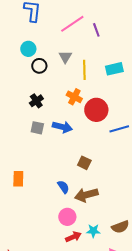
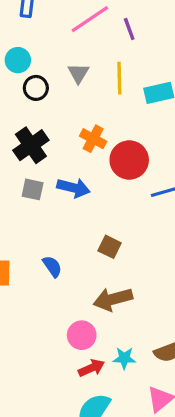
yellow line: (84, 70) -> (119, 78), moved
black cross: (36, 101) -> (31, 145), size x1.5
blue semicircle: (63, 187) -> (52, 266), moved

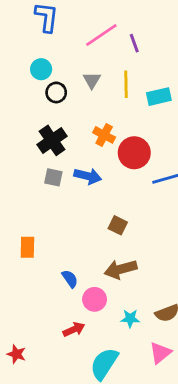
blue semicircle: (52, 266) -> (70, 279), moved
red arrow: (92, 368) -> (74, 329), moved

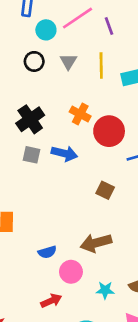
cyan circle: (41, 69) -> (46, 30), moved
black circle: (56, 92) -> (34, 61), moved
brown square: (118, 225) -> (105, 190), moved
blue semicircle: (70, 279) -> (47, 252), turned 108

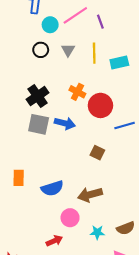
gray square: (32, 155) -> (39, 124), size x1.5
blue semicircle: (47, 252) -> (52, 188), moved, size x1.5

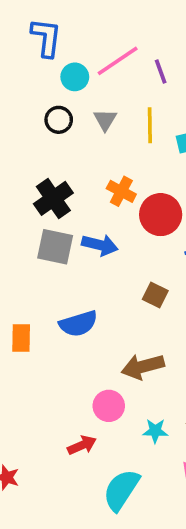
blue semicircle: (52, 188) -> (78, 324), moved

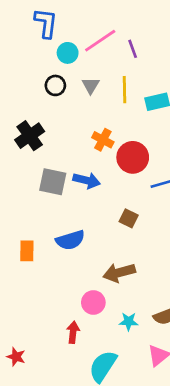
black cross: (53, 198) -> (30, 136), moved
red arrow: (82, 445) -> (73, 332), turned -60

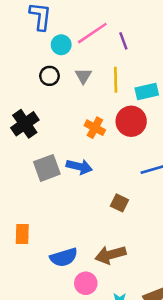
red circle: (133, 157) -> (131, 121), moved
gray square: (53, 182) -> (47, 168), turned -32
blue semicircle: (70, 240) -> (64, 257), moved

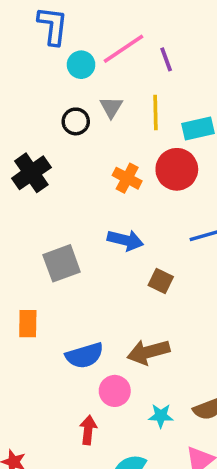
black circle: (49, 76) -> (76, 121), moved
blue arrow: (79, 167) -> (125, 240), moved
gray square: (47, 168) -> (62, 263), moved

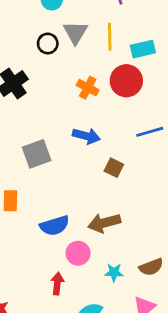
gray triangle: (111, 107) -> (75, 32), size x1.4

